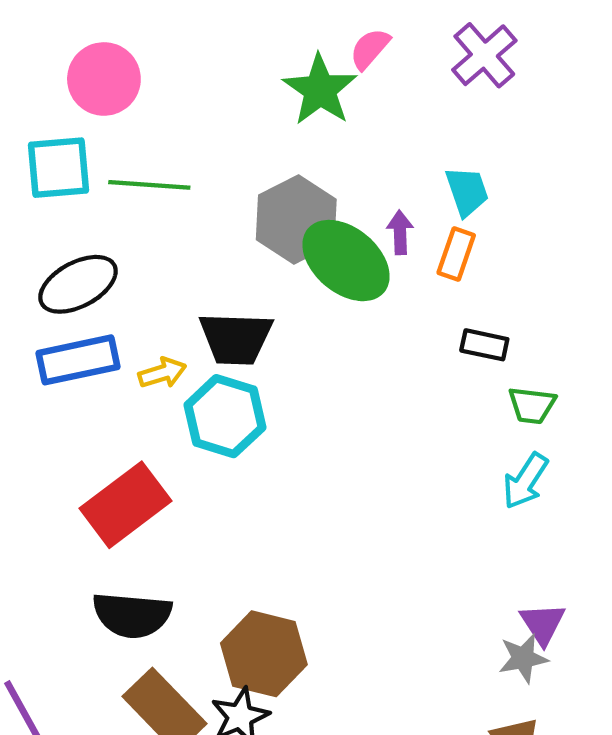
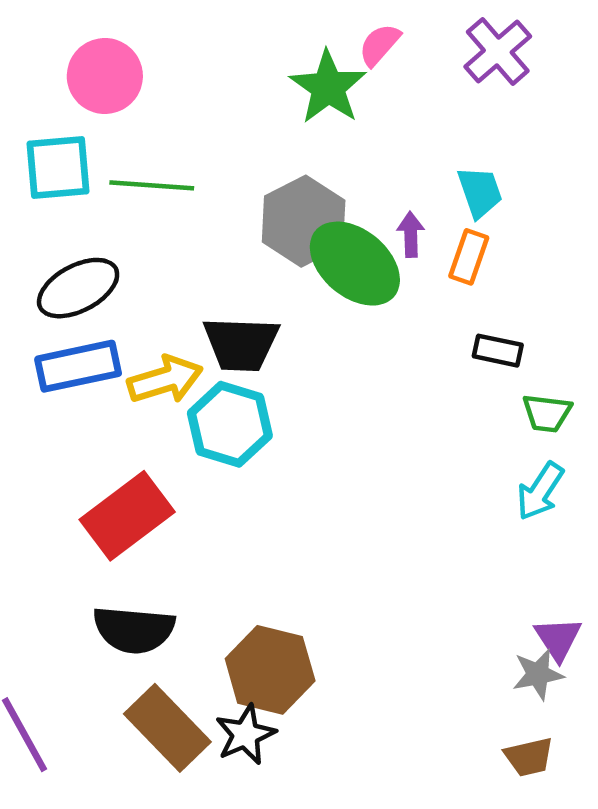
yellow arrow: (162, 373) -> (165, 380), size x1.5

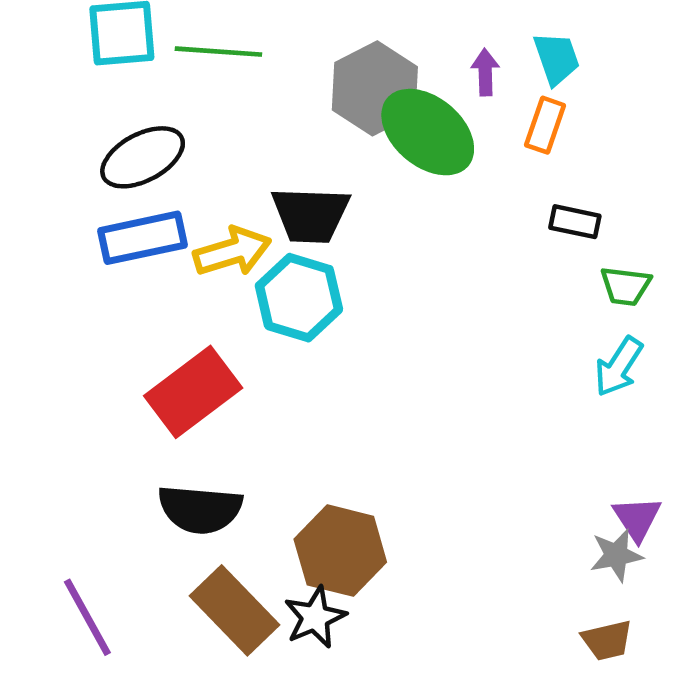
purple arrow: (411, 235) -> (485, 72), moved

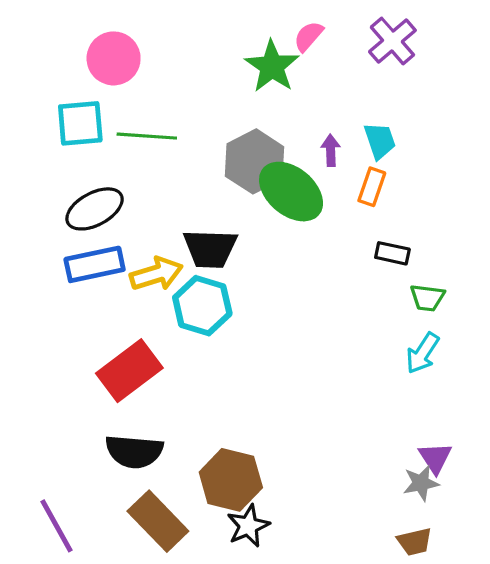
black star: (315, 617) -> (248, 526), moved

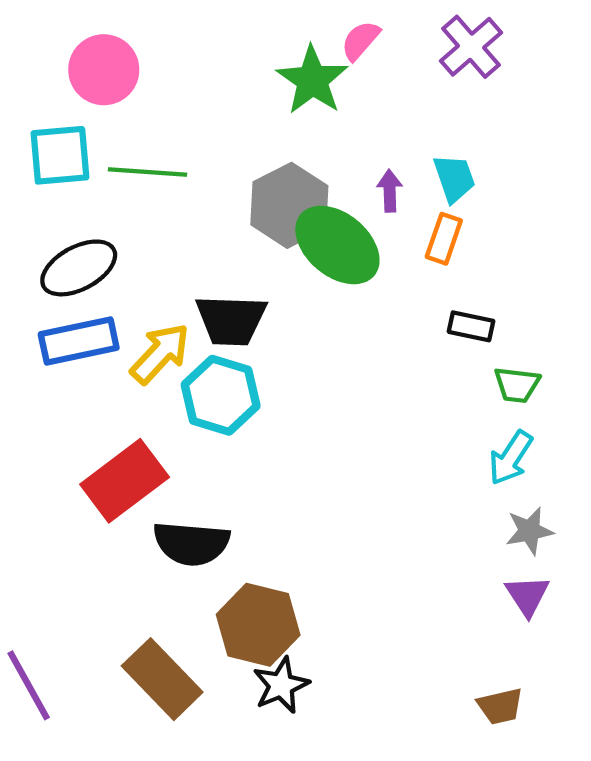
yellow arrow: (156, 274) -> (160, 353), turned -30
black semicircle: (134, 451) -> (191, 543), moved
gray star: (421, 483) -> (529, 531), moved

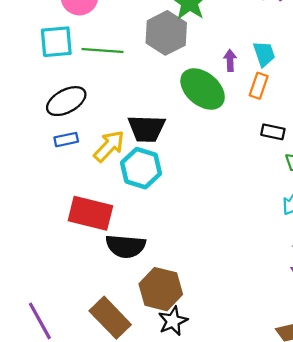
gray hexagon: (289, 205) -> (166, 33), moved
blue rectangle: (79, 341) -> (66, 140), size x0.6
red rectangle: (125, 481) -> (90, 213), turned 51

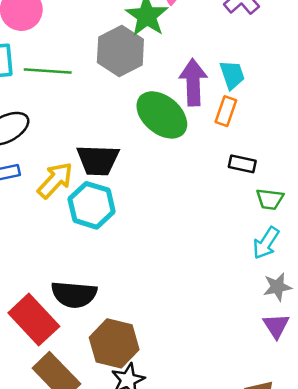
purple arrow: (230, 60) -> (193, 82), size x1.8
red rectangle: (90, 213) -> (34, 320), moved, turned 33

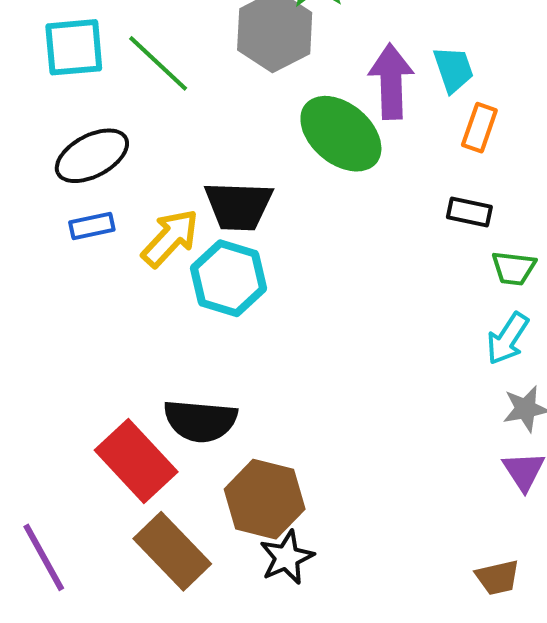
green line: (48, 71) -> (158, 63), turned 39
orange rectangle: (226, 111) -> (479, 128), moved

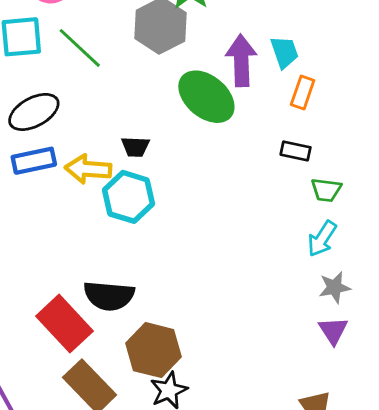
black trapezoid: (239, 206) -> (135, 147), size x0.6
blue rectangle: (92, 226) -> (34, 161), size x1.4
yellow arrow: (170, 238) -> (88, 169), turned -129

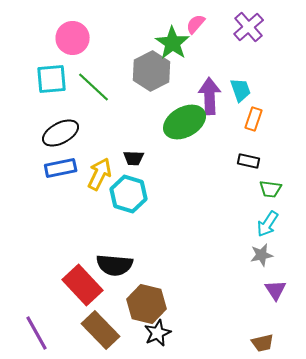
green ellipse: (206, 97) -> (185, 122), turned -69
yellow arrow: (88, 169) -> (100, 174), turned 112
gray star: (335, 287) -> (262, 255), moved

